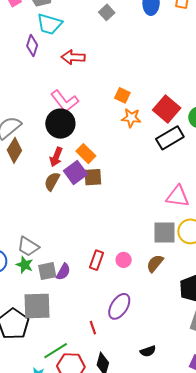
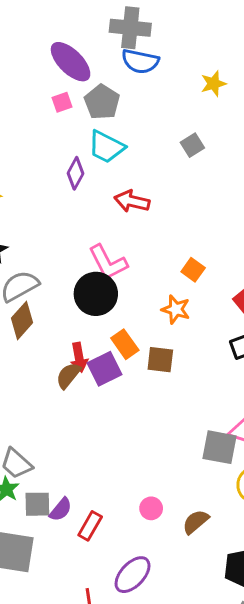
orange star: (131, 118) -> (176, 309), moved
red arrow: (56, 157) -> (79, 357), moved, turned -42
brown square: (93, 177) -> (160, 360), moved
gray square: (164, 233) -> (220, 447), moved
red rectangle: (96, 260) -> (90, 526), moved

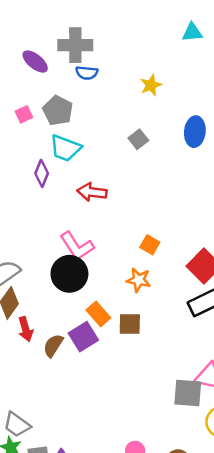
blue semicircle: (140, 61) -> (87, 73), size x0.7
purple ellipse: (71, 62) -> (35, 62), moved, size x0.7
red arrow: (79, 357) -> (26, 329), moved

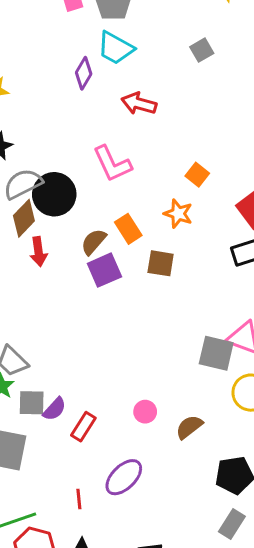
black circle: (69, 274) -> (54, 194), moved
orange rectangle: (98, 314) -> (128, 229), moved
brown semicircle: (53, 345) -> (94, 242), moved

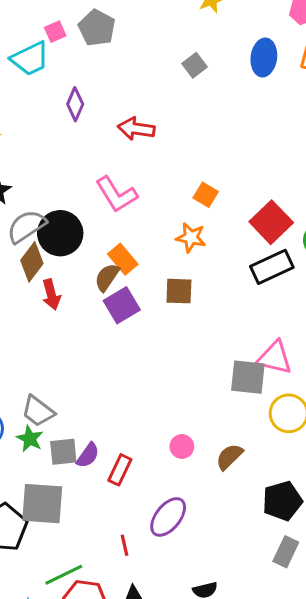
cyan trapezoid: (116, 48) -> (30, 59), moved, turned -48
orange rectangle: (128, 229) -> (123, 259), moved

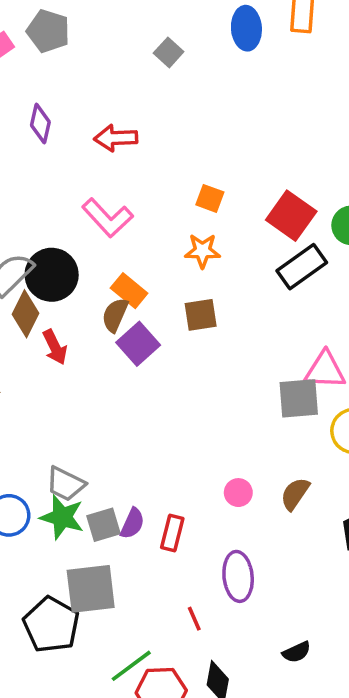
green star: (30, 439) -> (62, 517), size x1.4
purple ellipse: (168, 517) -> (238, 576), turned -33

